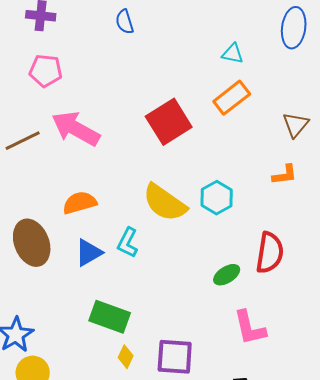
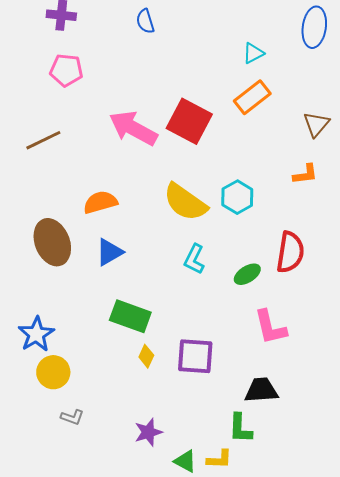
cyan triangle: (233, 54) -> (253, 53), turned -40
red square: (169, 122) -> (189, 121), turned -30
pink arrow: (76, 129) -> (133, 128), moved
cyan L-shape: (128, 243) -> (194, 259), moved

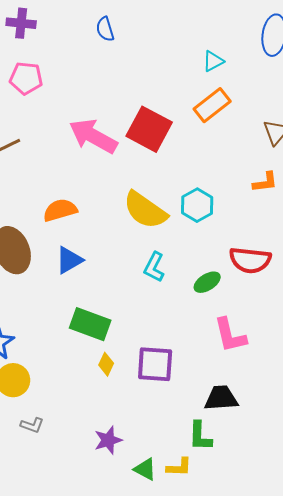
red semicircle: (290, 252) -> (250, 260), turned 87

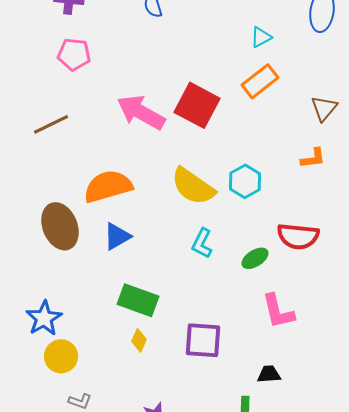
orange semicircle: (60, 210) -> (108, 186), size x1.4
yellow diamond: (106, 364) -> (139, 340), moved
black trapezoid: (221, 398) -> (269, 374), size x0.7

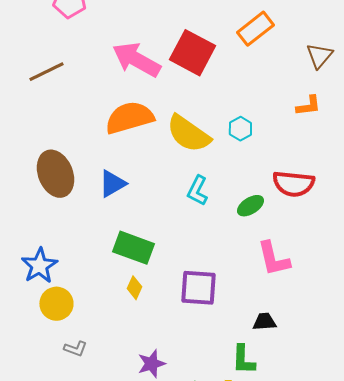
cyan hexagon: (245, 181) -> (240, 129), size x0.7
orange semicircle: (108, 186) -> (129, 118), moved

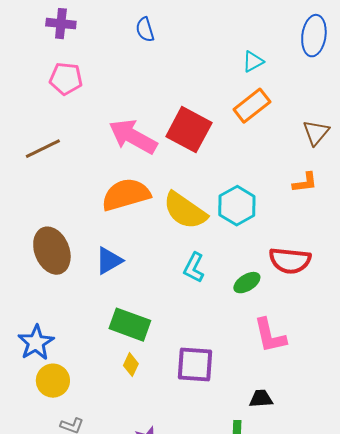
cyan hexagon: (240, 129) -> (237, 206), size x1.6

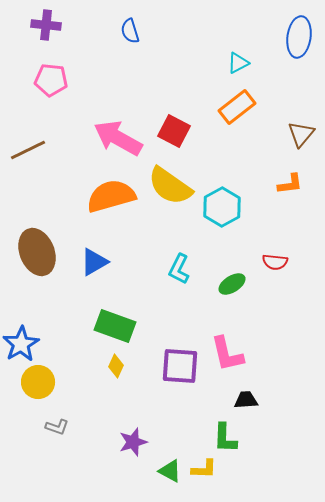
red square: (189, 130) -> (174, 131), size x0.7
yellow semicircle: (185, 211) -> (170, 186), moved
red semicircle: (290, 261) -> (275, 262), size x0.6
pink L-shape: (270, 336) -> (227, 354), moved

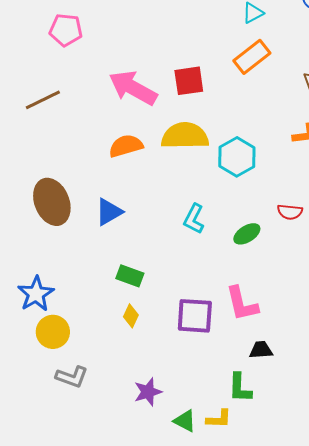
red square: (174, 131) -> (189, 81), turned -36
yellow semicircle: (170, 186) -> (185, 136), turned 144
orange semicircle: (111, 196) -> (126, 146), size x0.7
green rectangle: (115, 326) -> (130, 276), size x0.7
gray L-shape: (57, 427) -> (72, 377), size x1.4

